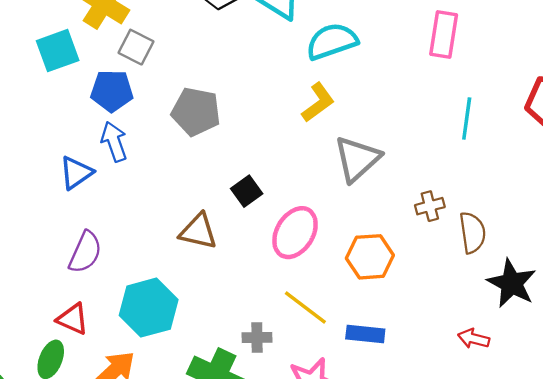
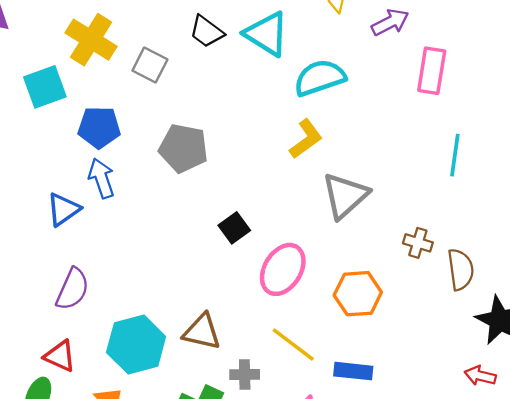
gray square: (136, 47) -> (150, 65), moved
brown cross: (430, 206) -> (418, 243), turned 32
brown triangle: (198, 231) -> (202, 332), moved
red arrow: (474, 339) -> (480, 376), moved

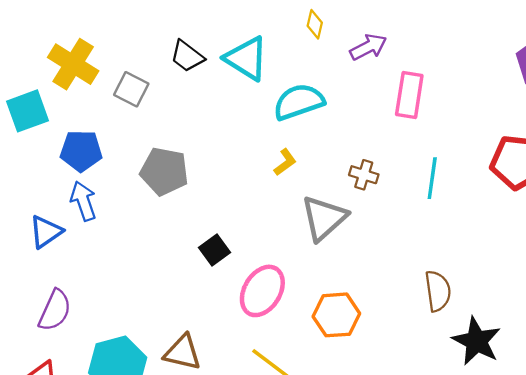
yellow L-shape: (306, 139) -> (285, 162), size x0.7
brown cross: (418, 243) -> (364, 175), moved

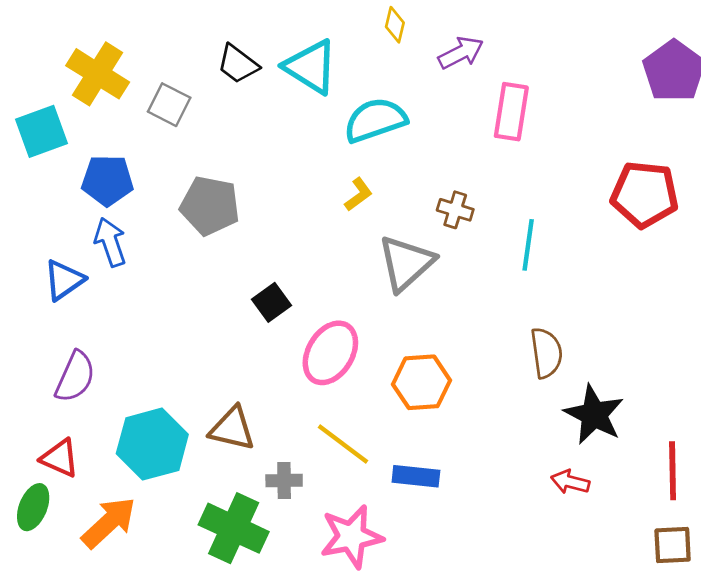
cyan line: (432, 178) -> (528, 245), moved

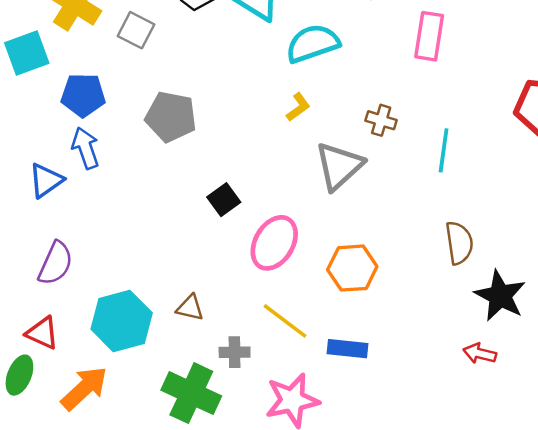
brown triangle: (232, 429) -> (190, 308), size x0.7

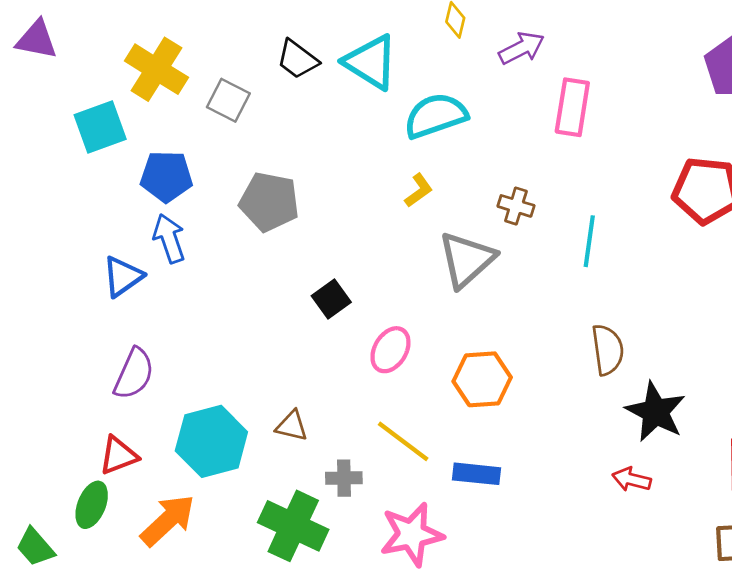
pink ellipse: (274, 243) -> (390, 350), size x0.7
red triangle: (42, 333) -> (118, 455), turned -45

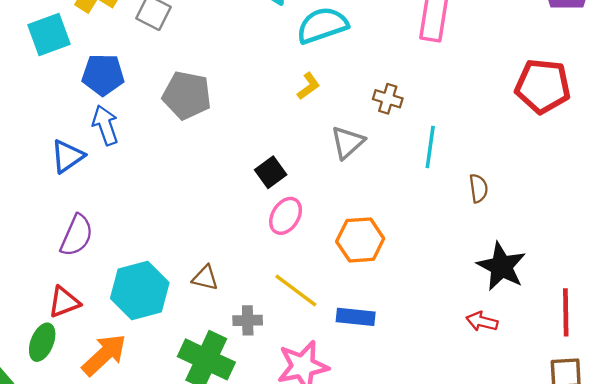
cyan line: (589, 241) -> (430, 147), moved
gray triangle: (467, 260) -> (348, 142), size x0.7
black square: (331, 299) -> (271, 172), moved
brown semicircle: (608, 350) -> (478, 188), moved, size x0.7

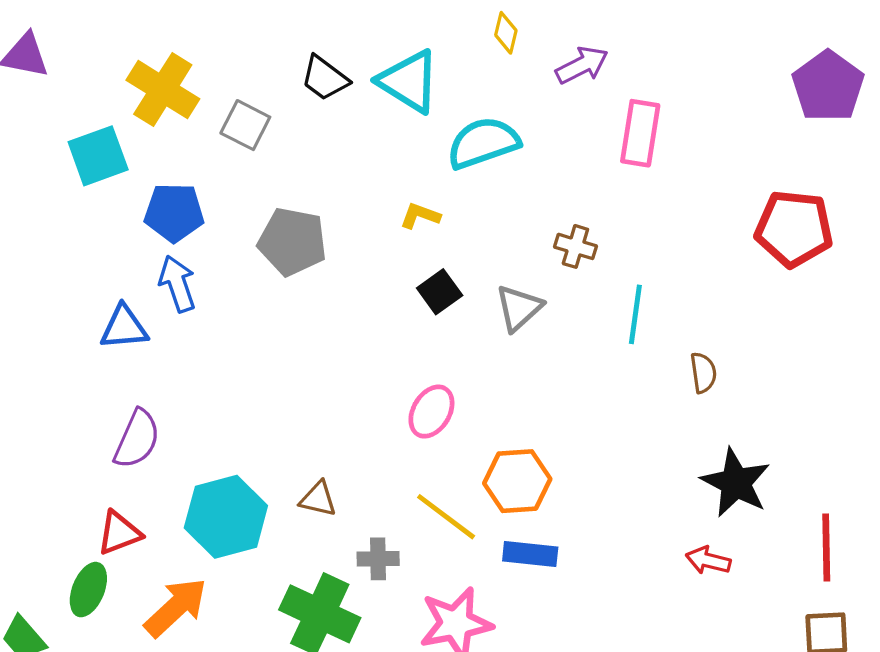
yellow L-shape: (309, 86) -> (420, 216), moved, turned -124
blue triangle: (67, 156) -> (124, 327), turned 30
black square: (271, 172) -> (440, 292), moved
orange hexagon: (360, 240) -> (517, 481), moved

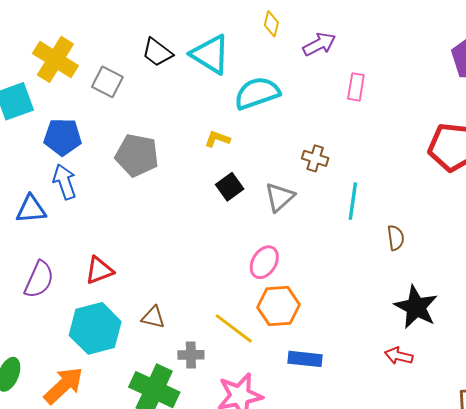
pink rectangle: (640, 133) -> (356, 87), size x0.7
pink ellipse: (431, 412) -> (264, 262), moved
red triangle: (119, 533) -> (99, 270), moved
blue rectangle: (530, 554) -> (305, 359), moved

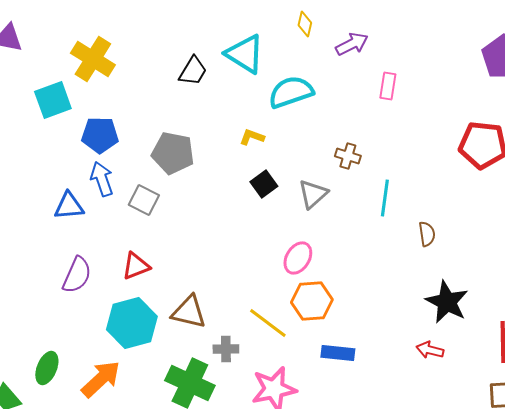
black trapezoid: (157, 52) -> (193, 71), moved, turned -96
gray square: (107, 82) -> (144, 200), moved
brown triangle: (153, 317) -> (189, 312), size x1.5

